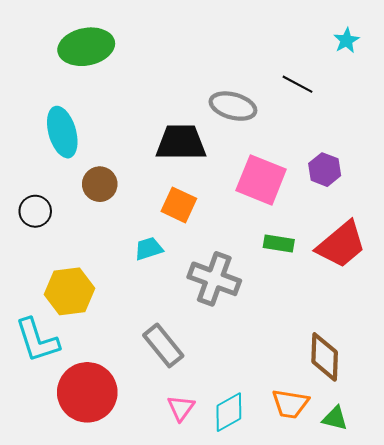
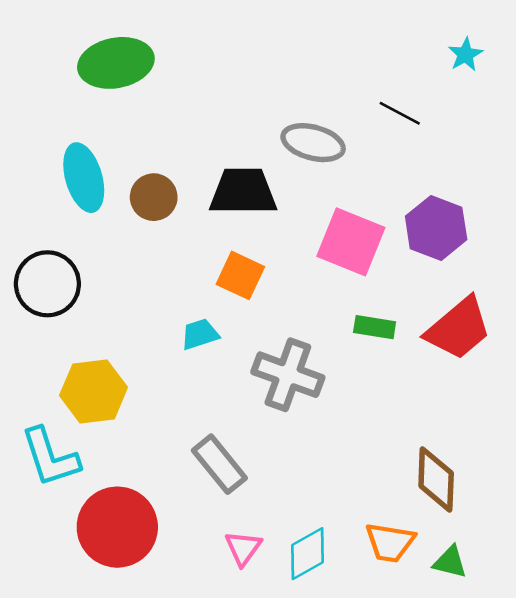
purple hexagon: (325, 170) -> (436, 228), size x1.4
brown circle: (100, 184) -> (154, 197), moved
black circle: (35, 211) -> (47, 284), size x1.5

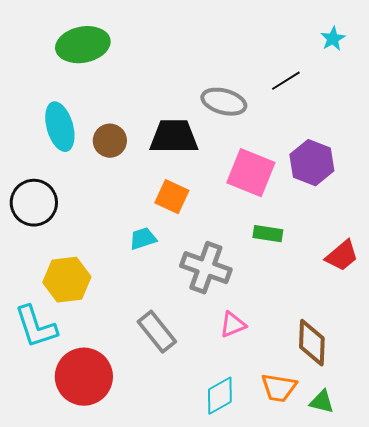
black line: (400, 113) -> (286, 81), turned -60
red trapezoid: (458, 329) -> (342, 256), moved, size x0.7
pink triangle: (243, 548) -> (233, 325), moved, turned 32

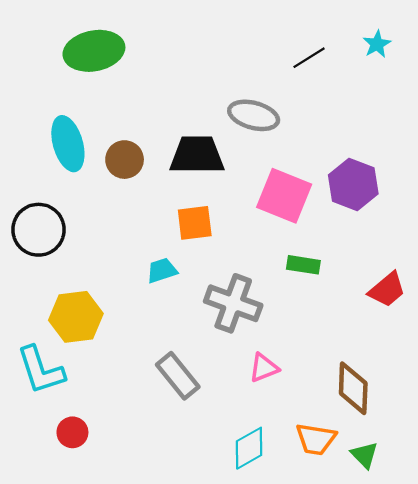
black line: (286, 81) -> (309, 58), moved
orange square: (172, 197) -> (195, 223), turned -32
red circle: (84, 377) -> (72, 432), moved, size x0.5
green triangle: (322, 402) -> (365, 455), turned 32

